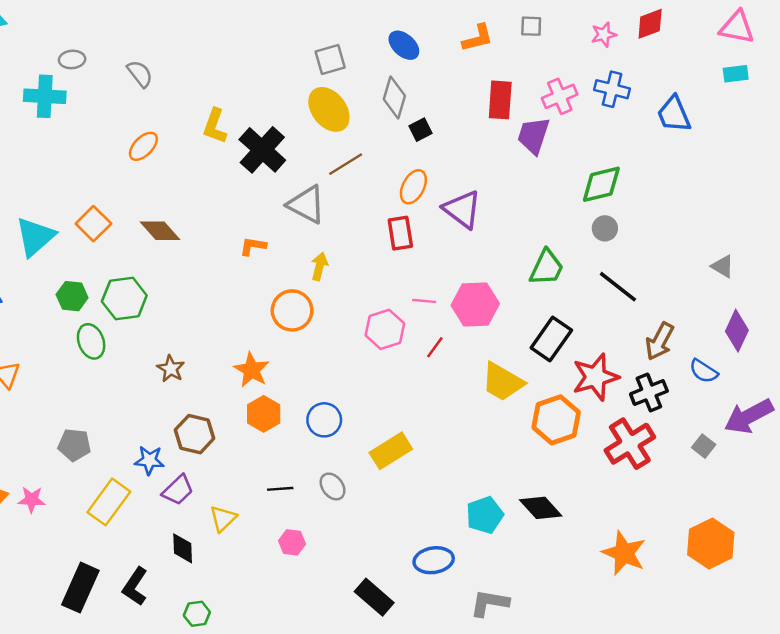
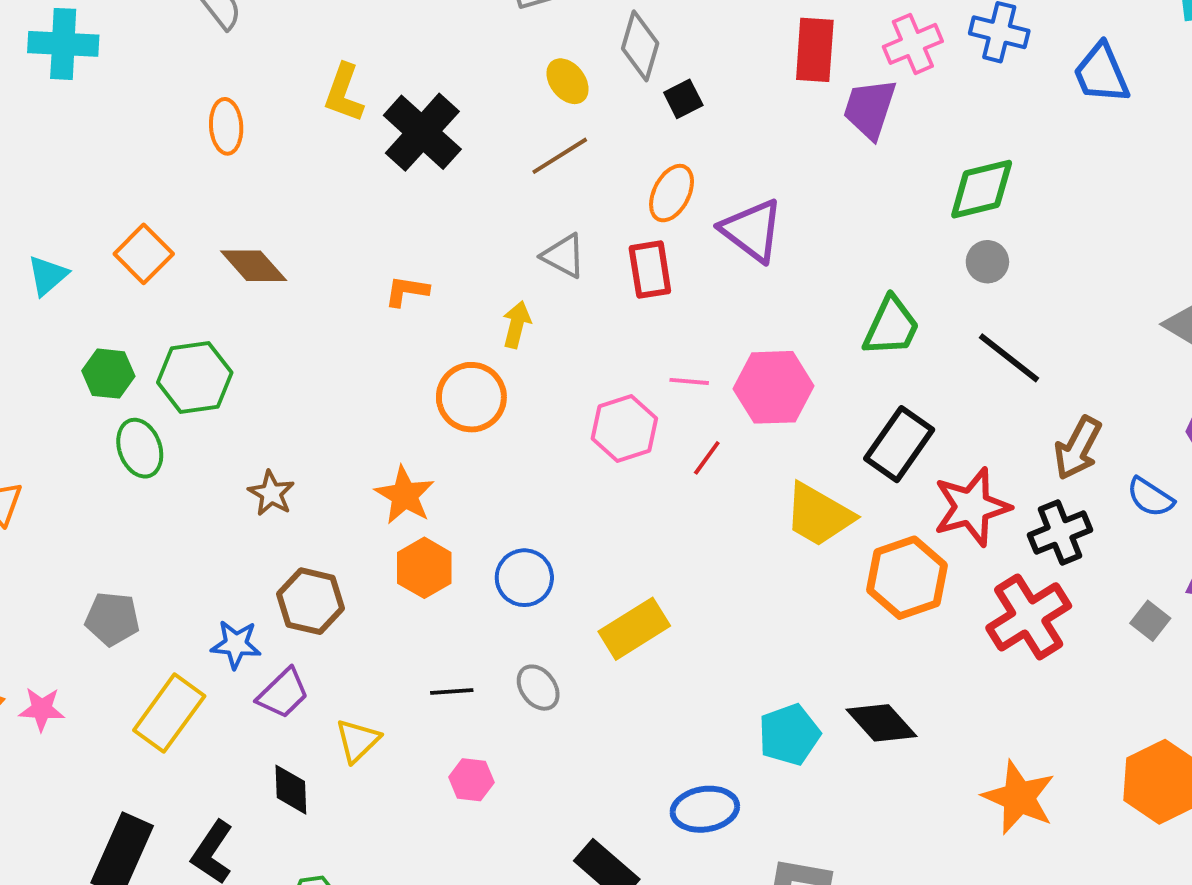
yellow ellipse: (329, 109) -> (568, 81), moved, size x0.6
orange ellipse: (143, 146) -> (226, 126), turned -48
gray triangle: (306, 205) -> (564, 256), moved, size x0.7
cyan triangle: (35, 237) -> (48, 275), size x0.6

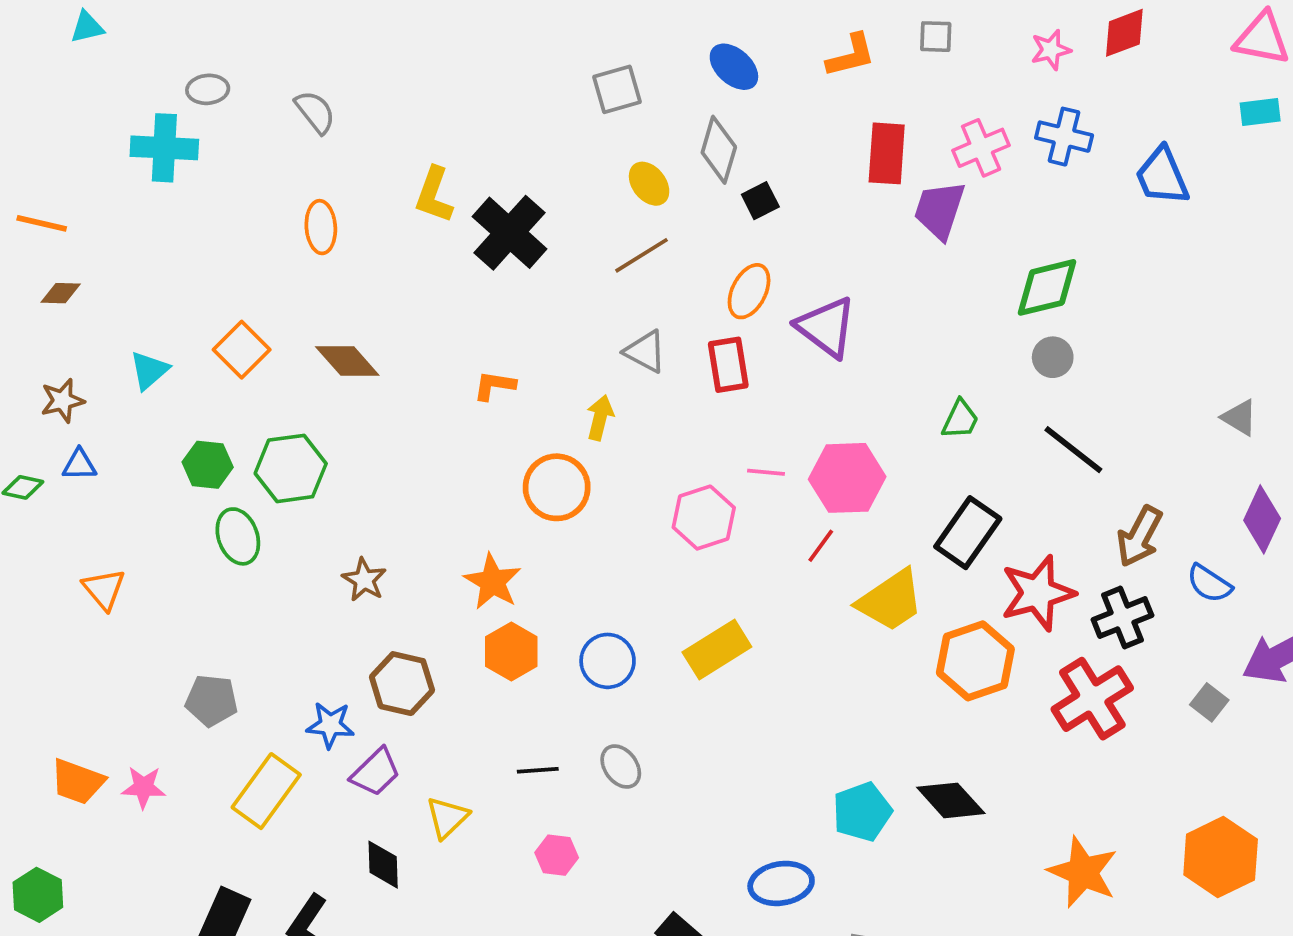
green trapezoid: (891, 326) -> (960, 419), size x0.7
red line: (707, 458) -> (821, 546), moved
yellow trapezoid: (819, 515) -> (890, 601), turned -64
yellow rectangle: (634, 629) -> (717, 650), moved

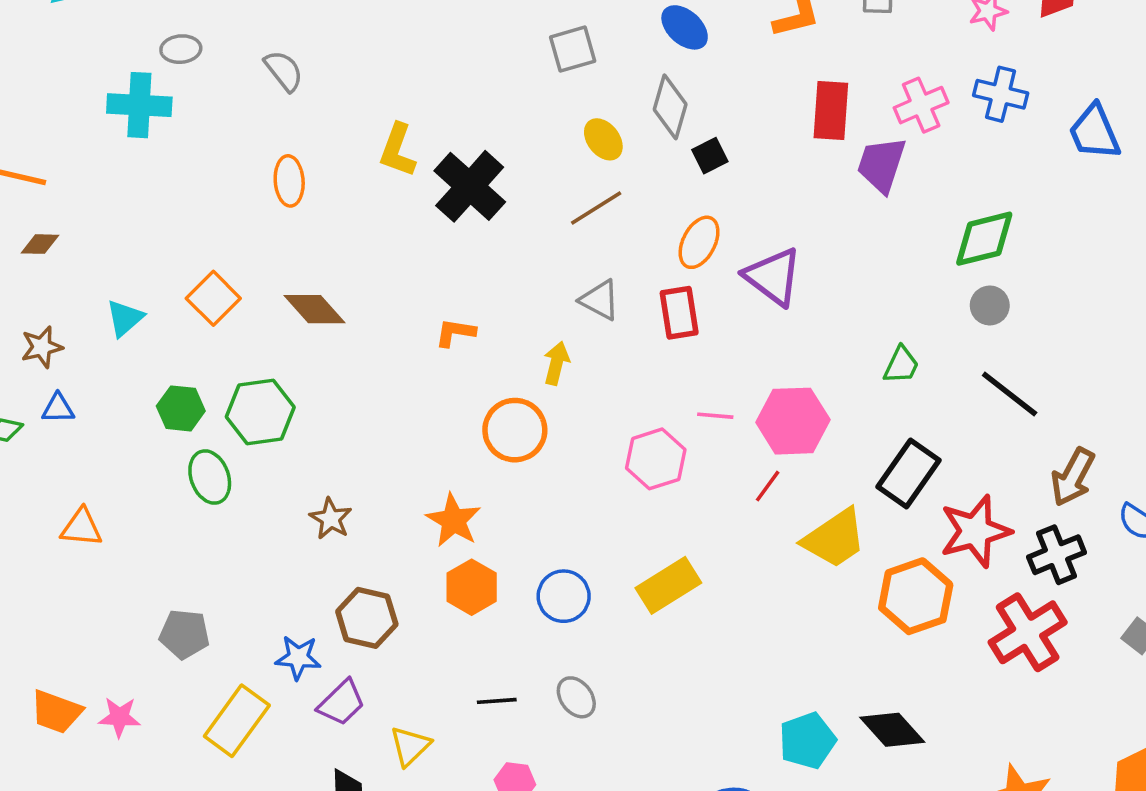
orange triangle: (104, 589) -> (82, 528), turned -45

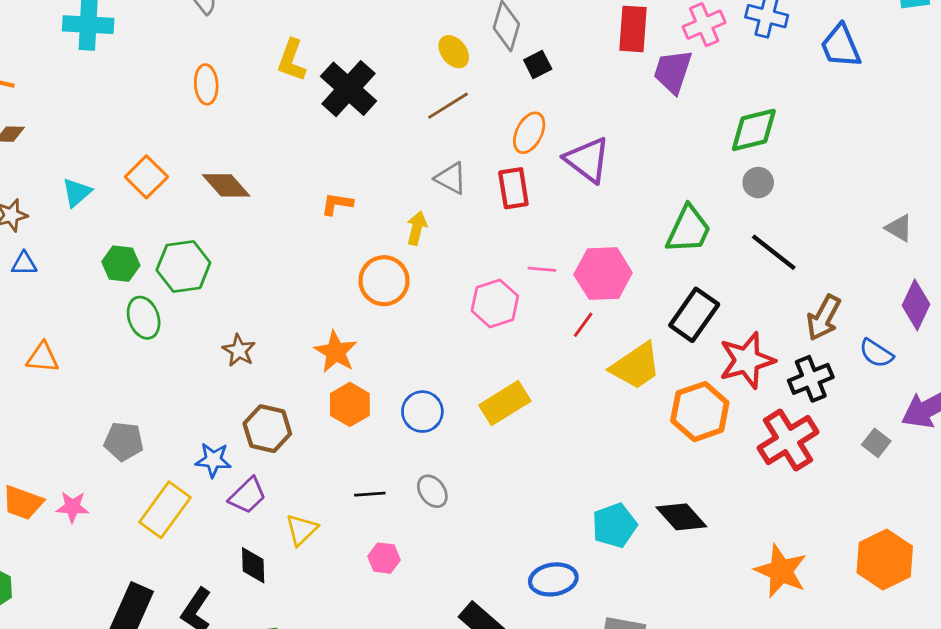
green trapezoid: (901, 365) -> (688, 229), size x1.6

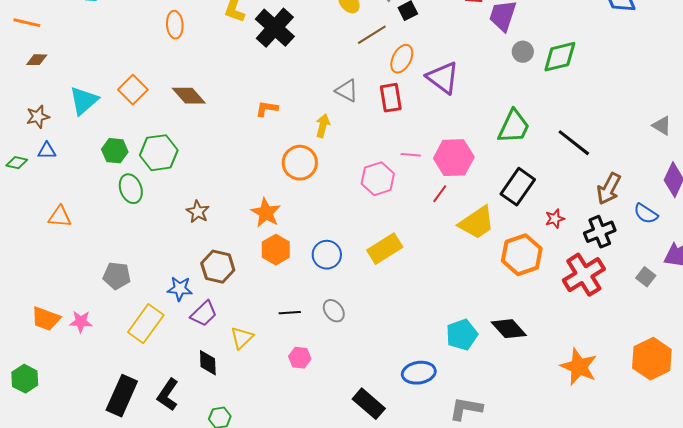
brown line: (448, 106) -> (372, 35), moved
gray circle: (758, 183) -> (523, 52), moved
cyan triangle: (77, 192) -> (84, 101), size x1.4
red star: (747, 360) -> (555, 219), size x0.5

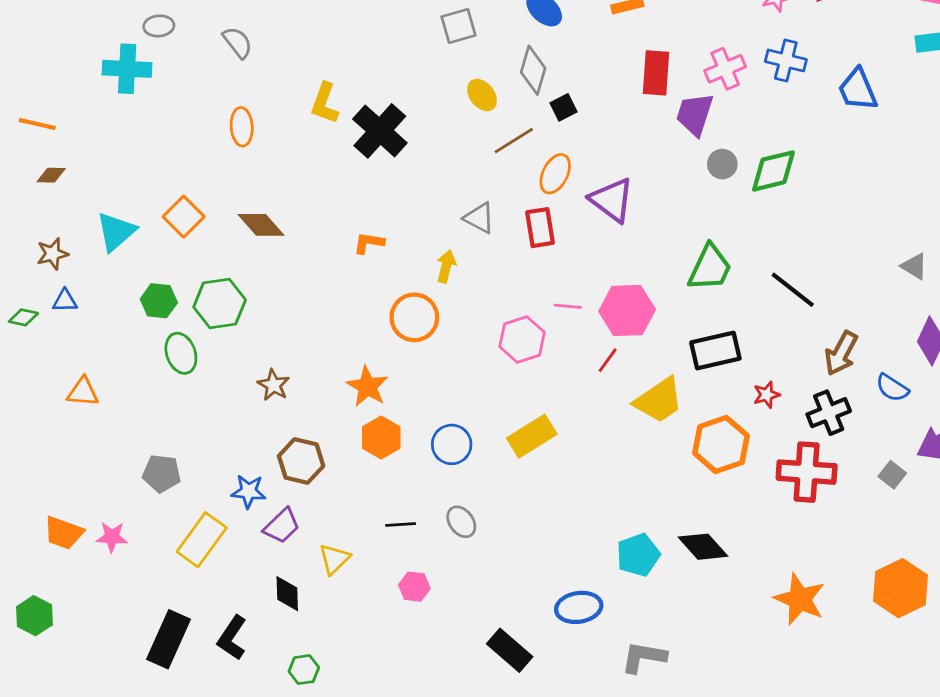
black rectangle: (518, 187) -> (715, 351), turned 42
red cross: (584, 275) -> (807, 472), turned 36

